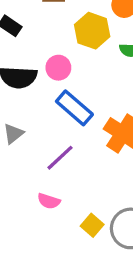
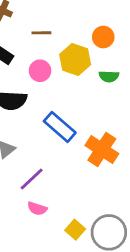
pink circle: (58, 68) -> (40, 71), moved
purple line: (60, 158) -> (32, 179), moved

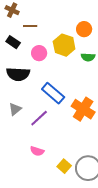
brown line: (41, 33) -> (30, 26), moved
purple line: (32, 179) -> (39, 118), moved

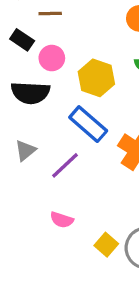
yellow hexagon: (64, 45) -> (96, 78), moved
pink circle: (39, 53) -> (52, 58), moved

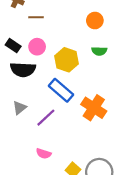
black rectangle: (22, 40) -> (13, 46), moved

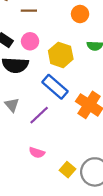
orange circle: (95, 21) -> (80, 14), moved
gray triangle: (20, 108) -> (12, 105), turned -32

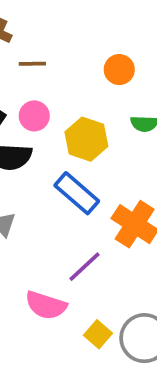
purple line: (39, 115) -> (84, 267), moved
pink semicircle: (37, 153) -> (46, 305), size x1.5

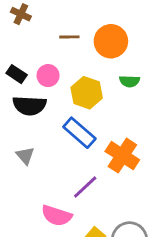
brown line: (32, 64) -> (69, 37), moved
orange circle: (119, 70) -> (111, 41), size x1.5

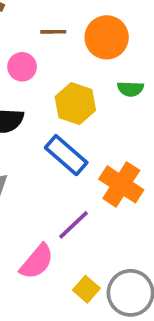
pink circle: (48, 76) -> (22, 67), moved
pink semicircle: (57, 216) -> (37, 262), turned -68

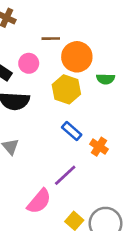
orange circle: (107, 37) -> (77, 57), moved
blue rectangle: (66, 155) -> (72, 131), moved, size x0.7
orange cross: (121, 184) -> (99, 147), size x0.6

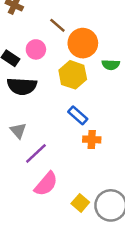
brown line: (51, 39) -> (57, 25), turned 42
orange cross: (99, 147) -> (92, 139), moved, turned -30
purple line: (65, 175) -> (36, 153), moved

